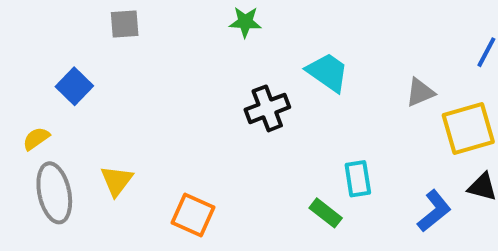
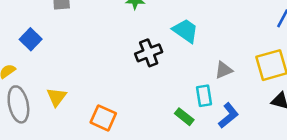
gray triangle: (420, 92) -> (224, 70), moved
blue L-shape: (434, 211) -> (228, 115), moved

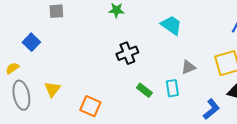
cyan trapezoid: (186, 31) -> (171, 25), moved
blue L-shape: (228, 115) -> (211, 109), moved
green rectangle: (184, 117) -> (144, 90), moved

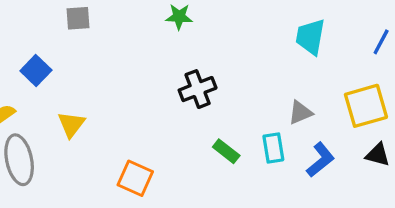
cyan trapezoid: (171, 25) -> (310, 37), moved, turned -115
yellow triangle: (52, 89) -> (71, 124), moved
blue L-shape: (211, 109) -> (320, 160), moved

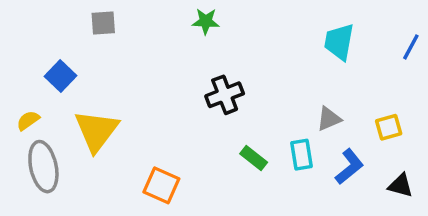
yellow square: (366, 106) -> (389, 127), moved, size x0.6
yellow triangle: (71, 124) -> (96, 131), size x1.6
black triangle: (378, 155) -> (401, 185), moved

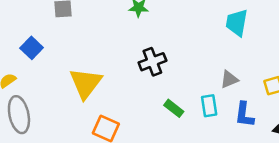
yellow triangle: (96, 131) -> (86, 83), moved
blue L-shape: (349, 167) -> (244, 115), turned 136

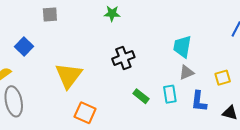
cyan trapezoid: (237, 23) -> (182, 47), moved

